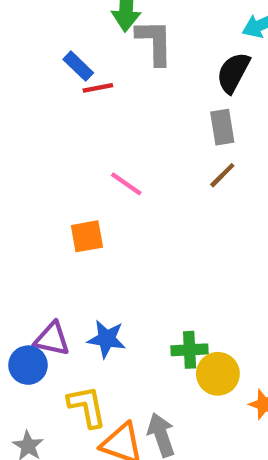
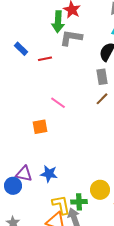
gray L-shape: (155, 42) -> (71, 38), turned -80
blue rectangle: (78, 66) -> (21, 49), moved
green cross: (190, 350) -> (79, 202), moved
yellow L-shape: (87, 407) -> (61, 205), moved

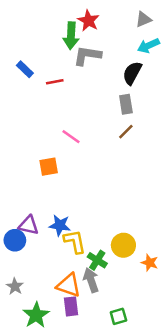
green cross: (79, 202) -> (97, 260), turned 35
yellow L-shape: (61, 205) -> (75, 241), moved

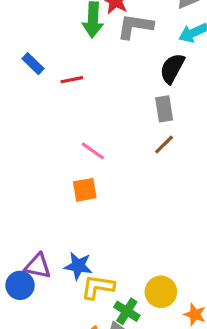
gray L-shape: (87, 56) -> (135, 26), moved
orange square: (49, 167) -> (85, 190), moved
yellow L-shape: (75, 241) -> (98, 287), turned -70

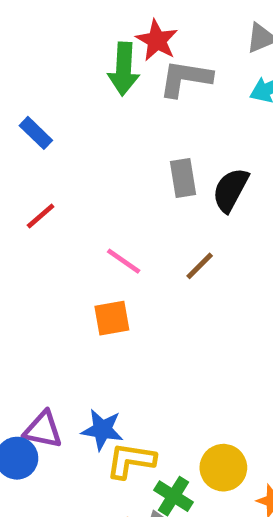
black semicircle: (172, 68) -> (230, 190), moved
red line: (72, 80) -> (41, 216), moved, turned -30
gray rectangle: (164, 109) -> (183, 178), moved
brown line: (164, 144) -> (200, 266), moved

